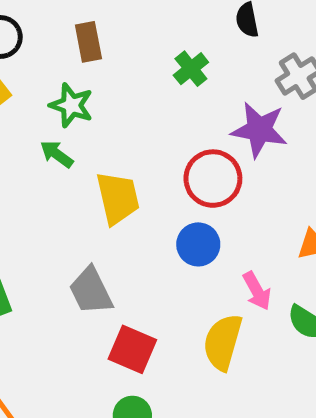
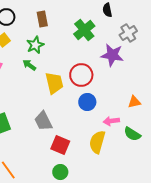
green cross: (191, 69) -> (84, 30), size x1.5
green star: (71, 105) -> (35, 45), turned 30
red circle: (213, 179) -> (81, 75), moved
pink arrow: (257, 291) -> (111, 121), turned 112

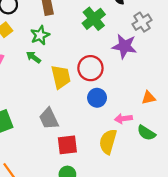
red square: (60, 145) -> (67, 145), turned -30

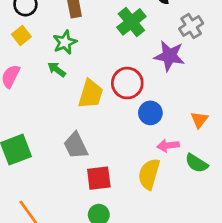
yellow trapezoid: (61, 77) -> (91, 94), turned 30
blue circle: (97, 98) -> (150, 113), moved
orange triangle: (149, 98) -> (199, 120), turned -40

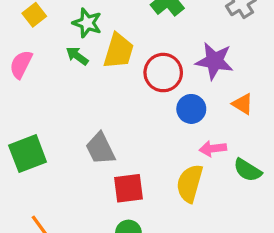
green star: (65, 42) -> (87, 23), turned -30
purple star: (169, 56) -> (214, 61), moved
yellow trapezoid: (91, 94) -> (119, 51), moved
orange triangle: (199, 120) -> (243, 104), moved, turned -36

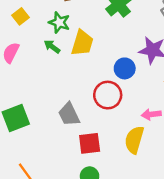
red circle: (163, 73) -> (108, 95), moved
blue circle: (191, 109) -> (125, 68), moved

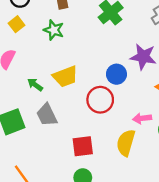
yellow trapezoid: (82, 43) -> (65, 76), moved, turned 52
green arrow: (52, 47) -> (35, 85), moved
gray trapezoid: (69, 114) -> (47, 115), moved

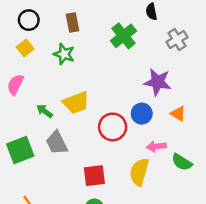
blue circle: (116, 74) -> (142, 114), moved

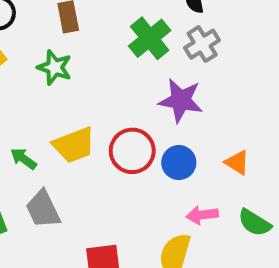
gray cross: (177, 40) -> (202, 44), moved
purple star: (158, 82) -> (181, 100), moved
red circle: (113, 127) -> (132, 151), moved
green semicircle: (182, 162) -> (255, 223), moved

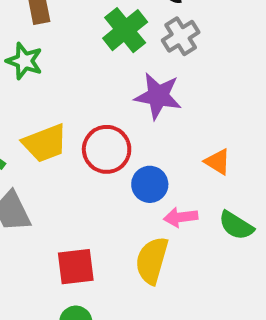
blue circle: (179, 163) -> (150, 184), moved

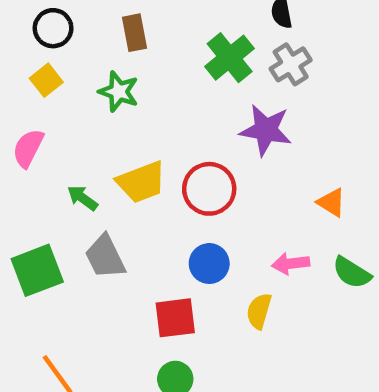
blue circle: (150, 184) -> (209, 264), moved
yellow semicircle: (152, 260) -> (259, 311), size x0.7

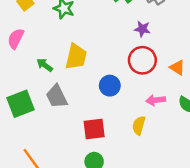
purple star: (266, 130) -> (142, 29), size x0.6
yellow trapezoid: (141, 182) -> (76, 57), turned -56
red circle: (209, 189) -> (142, 60), moved
blue circle: (209, 264) -> (110, 86), moved

